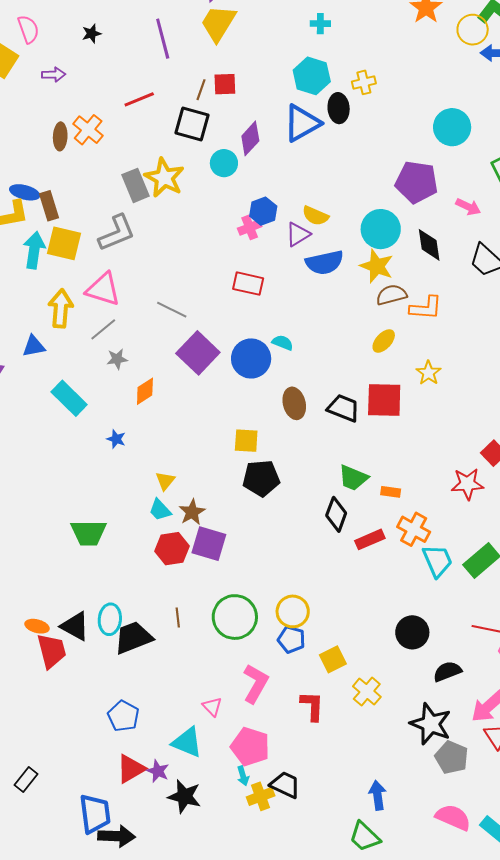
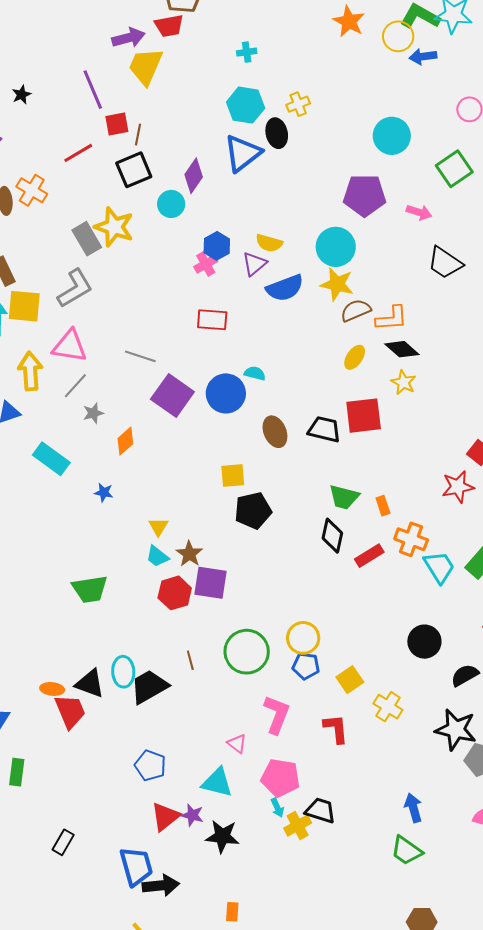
red square: (225, 84) -> (117, 124), moved
black square: (192, 124) -> (134, 170), turned -30
black diamond: (429, 245) -> (402, 349), moved, turned -32
orange rectangle: (391, 492) -> (383, 506), turned 72

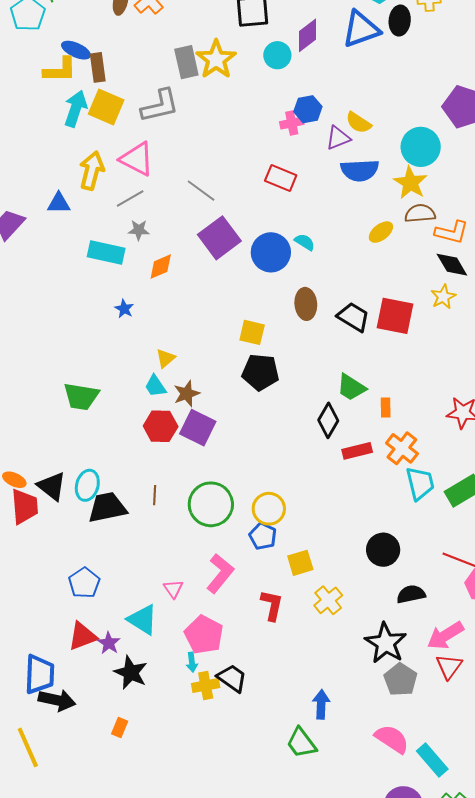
yellow ellipse: (355, 357) -> (381, 232), moved
cyan rectangle: (51, 459) -> (106, 253), moved, turned -42
orange rectangle: (232, 912) -> (120, 728), moved

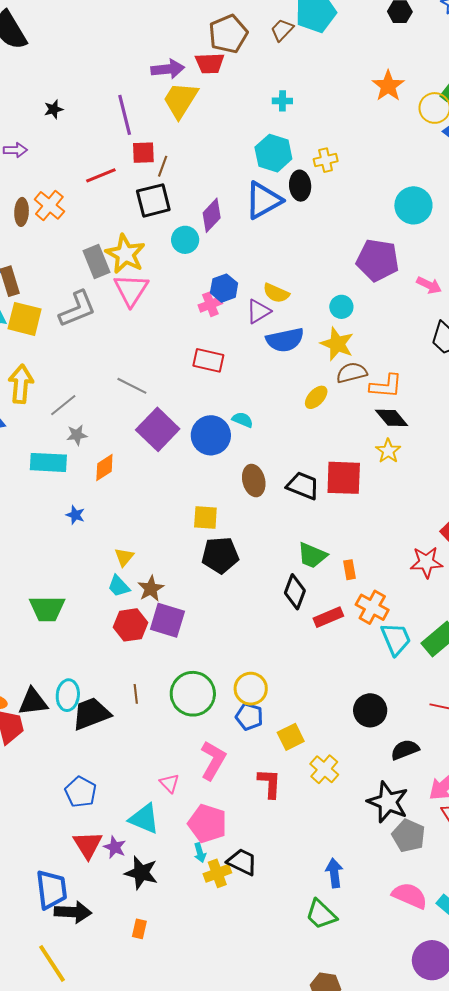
cyan circle: (421, 147) -> (341, 307), size x0.6
pink triangle: (137, 159) -> (131, 290), moved, turned 45
black triangle: (52, 486) -> (33, 702), turned -36
red triangle: (82, 636) -> (88, 845), turned -32

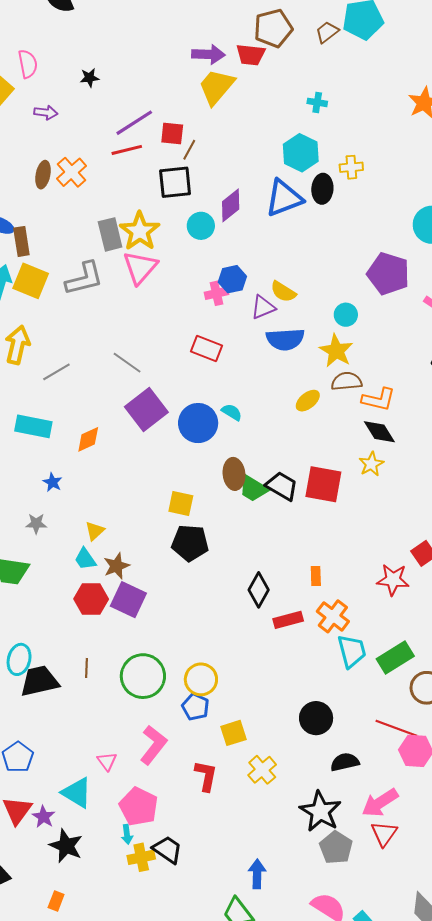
purple line: (125, 115) -> (134, 123), moved, turned 63
gray star: (77, 435) -> (36, 524), moved
green trapezoid: (312, 555) -> (253, 488), moved

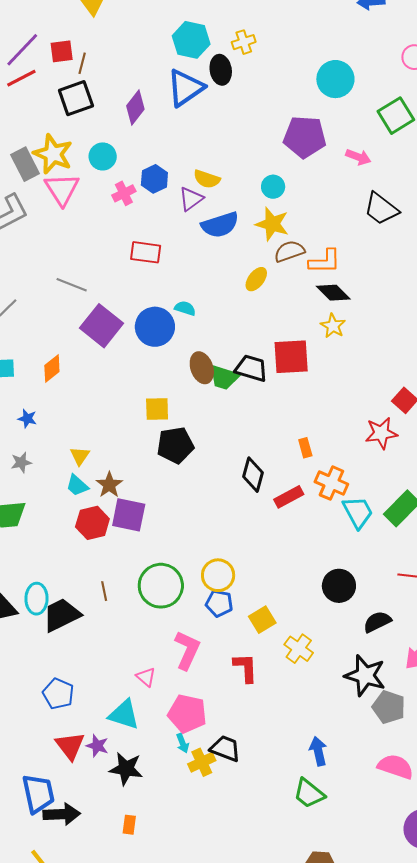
cyan circle: (201, 226) -> (103, 156), moved
pink cross: (216, 293) -> (124, 193), moved

